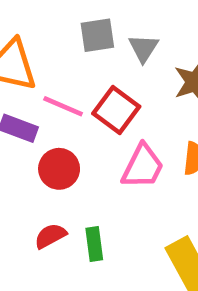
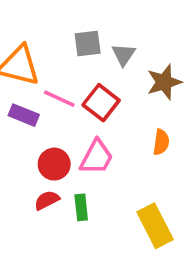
pink trapezoid: (143, 166) -> (96, 157), moved
red circle: (59, 169) -> (54, 164), moved

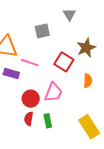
gray triangle: (124, 54) -> (69, 15), moved
red square: (101, 103) -> (64, 62), moved
red semicircle: (47, 200) -> (29, 119), turned -48

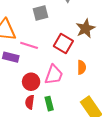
orange semicircle: (88, 81) -> (82, 67), moved

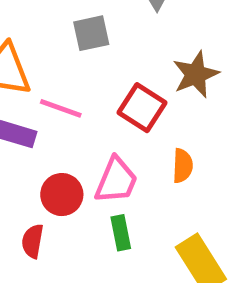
red semicircle: (30, 102) -> (33, 241), moved
green rectangle: (49, 104) -> (121, 233), moved

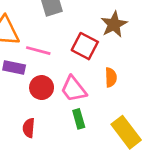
pink trapezoid: (116, 180) -> (74, 89), turned 124
red circle: (62, 195) -> (42, 88), moved

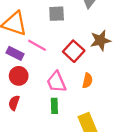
red circle: (42, 88) -> (19, 76), moved

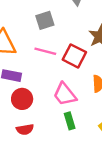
pink line: (37, 45) -> (45, 51), moved
red semicircle: (14, 103) -> (25, 129), turned -104

